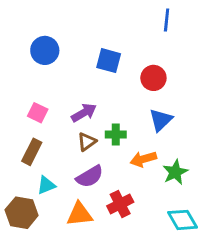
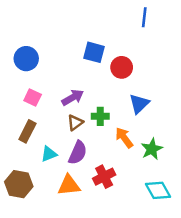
blue circle: (45, 50) -> (26, 59), moved
red circle: (153, 78) -> (122, 67), moved
orange arrow: (143, 159) -> (124, 138), turned 70
purple semicircle: (90, 176) -> (78, 153), turned -35
cyan triangle: (46, 185) -> (49, 154), moved

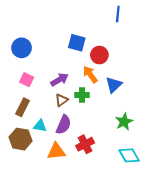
orange arrow: (124, 138) -> (90, 74), moved
cyan triangle: (49, 154) -> (40, 126), turned 32
brown hexagon: (19, 184) -> (20, 139), moved

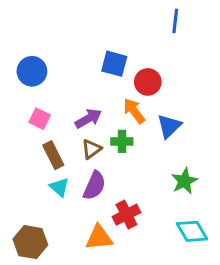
brown rectangle: (23, 107) -> (53, 155), moved, turned -54
cyan triangle: (40, 126) -> (59, 187), turned 32
brown hexagon: (20, 139) -> (30, 242), moved
orange triangle: (56, 151) -> (99, 237), moved

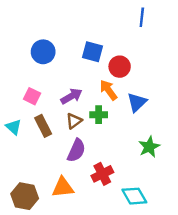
blue circle: (32, 71) -> (43, 52), moved
cyan triangle: (59, 187) -> (14, 127), moved
cyan diamond: (192, 231) -> (134, 196), moved
orange triangle: (99, 237) -> (63, 187), moved

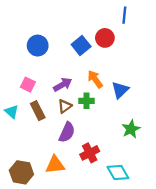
blue square: (92, 52) -> (81, 46), turned 36
red circle: (120, 67) -> (105, 38), moved

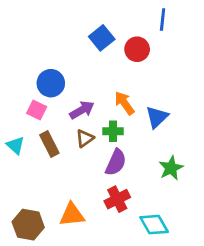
blue circle: (38, 46) -> (51, 83), moved
blue square: (81, 46) -> (102, 38), moved
purple semicircle: (67, 132) -> (116, 162), moved

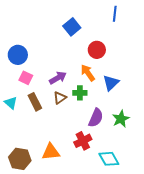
red circle: (137, 49) -> (97, 50), moved
blue circle: (51, 83) -> (18, 55), moved
purple semicircle: (116, 162) -> (96, 118), moved

